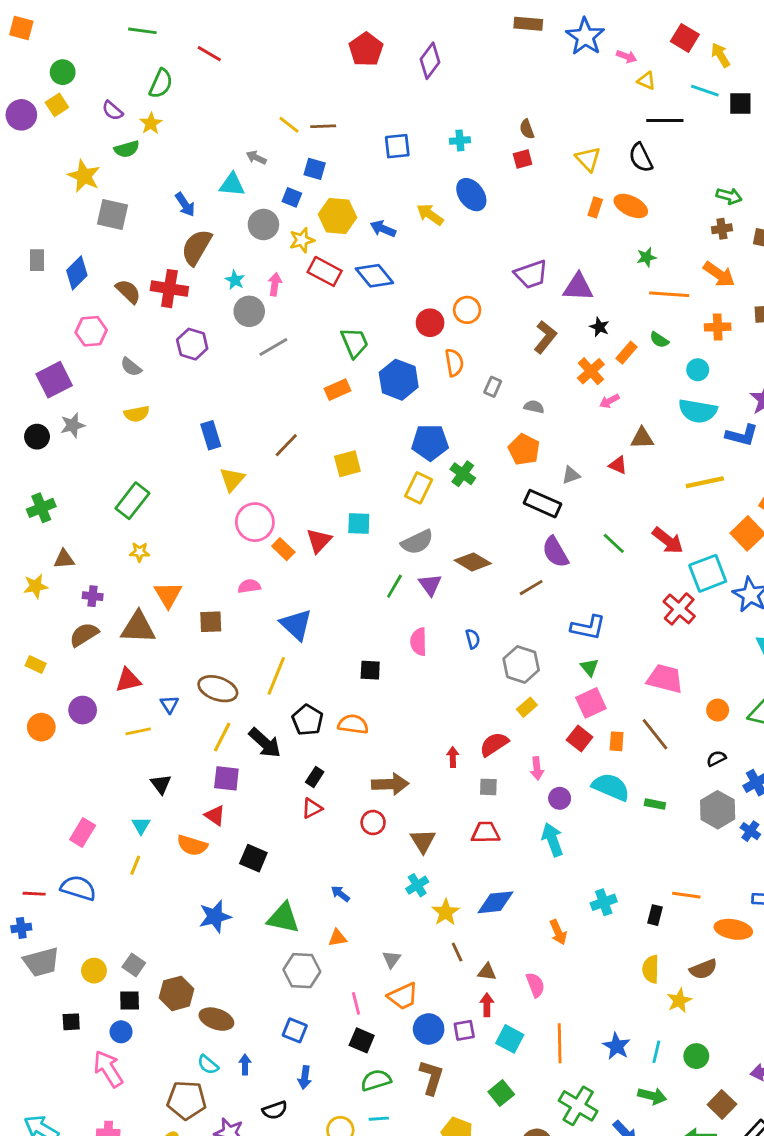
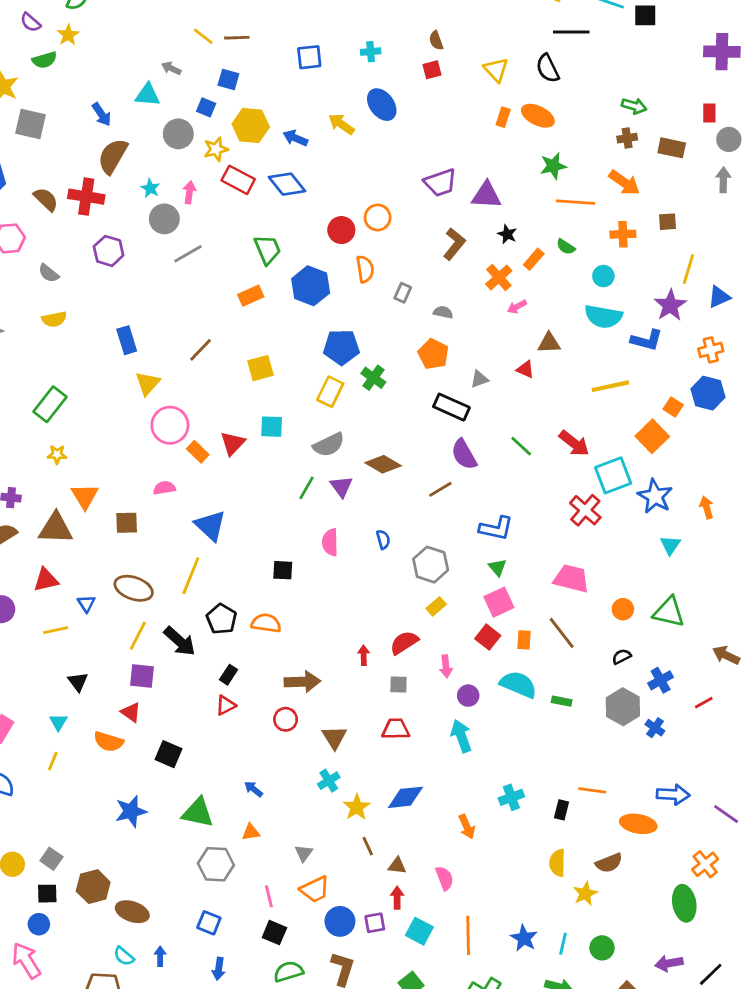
green star: (646, 257) -> (553, 166), size x1.4

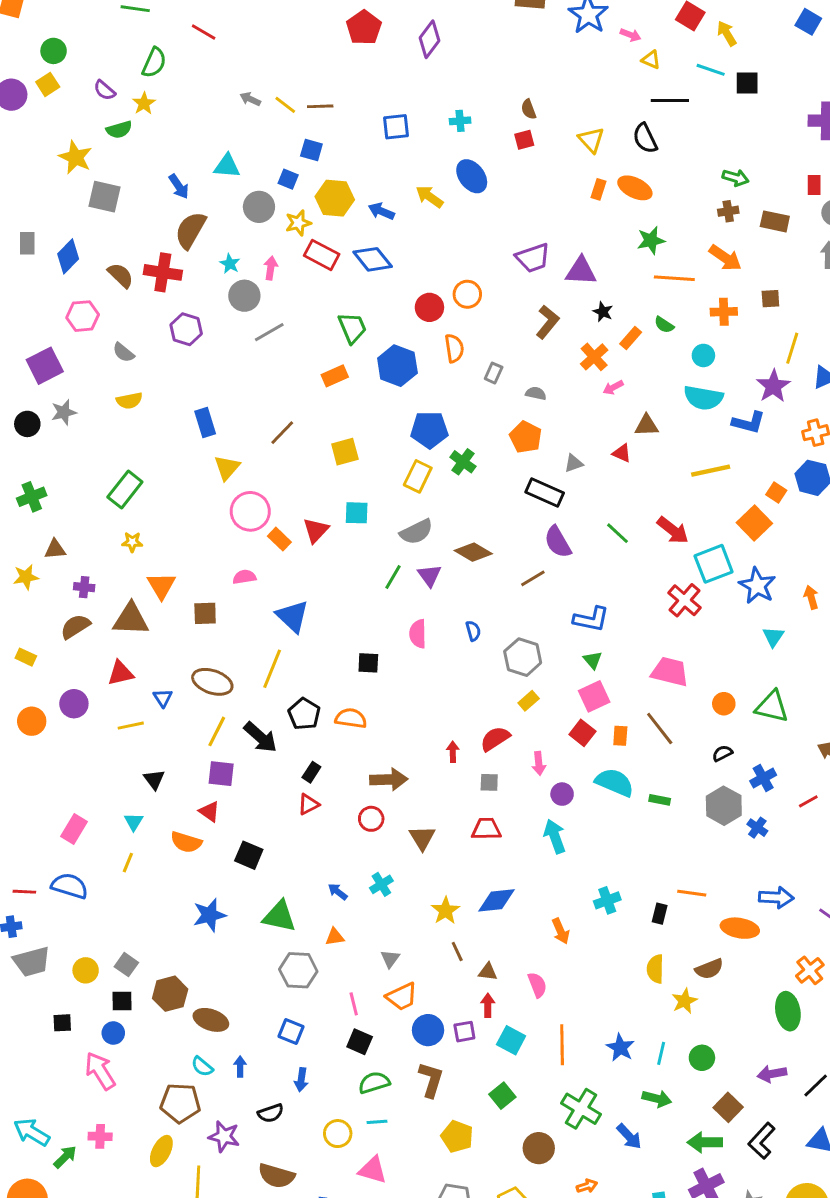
gray arrow: (171, 68) -> (250, 99), moved
cyan cross: (329, 781) -> (381, 884), moved

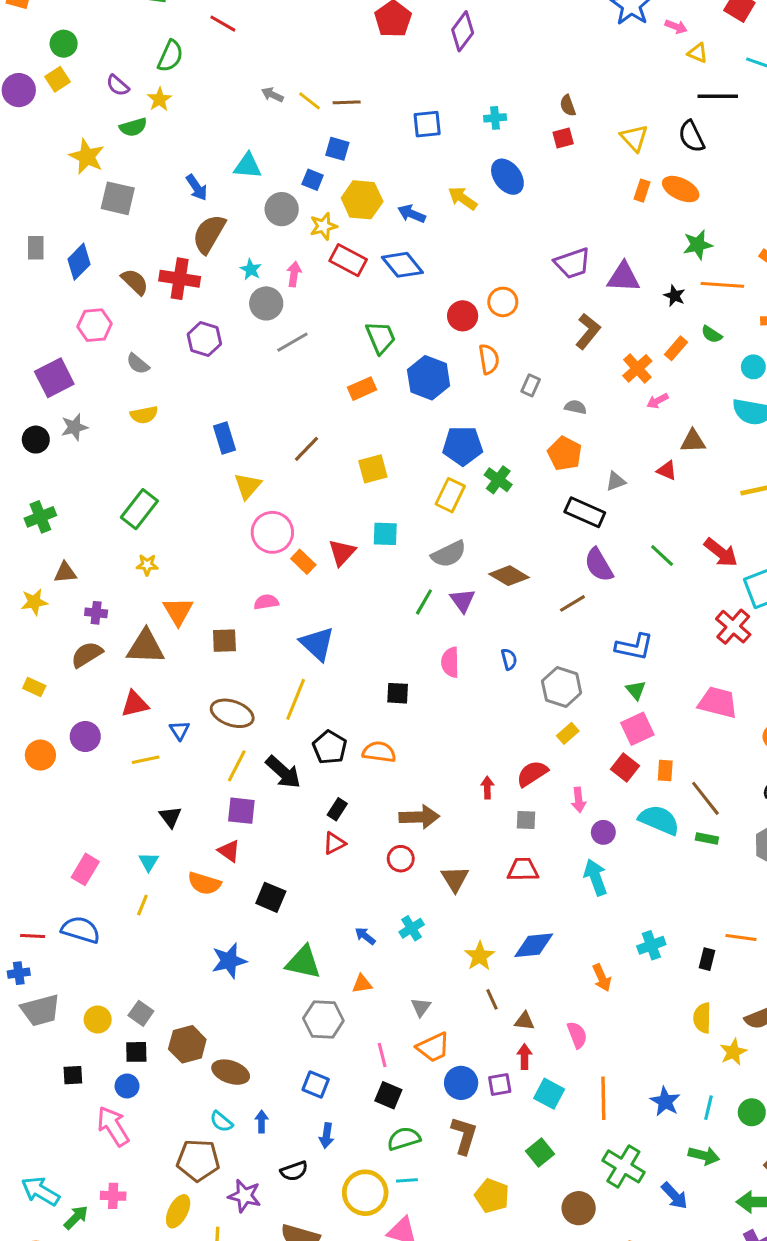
black star: (603, 312) -> (674, 296), moved
brown line: (660, 728) -> (705, 798), moved
yellow circle: (338, 1134) -> (365, 1193), size x1.5

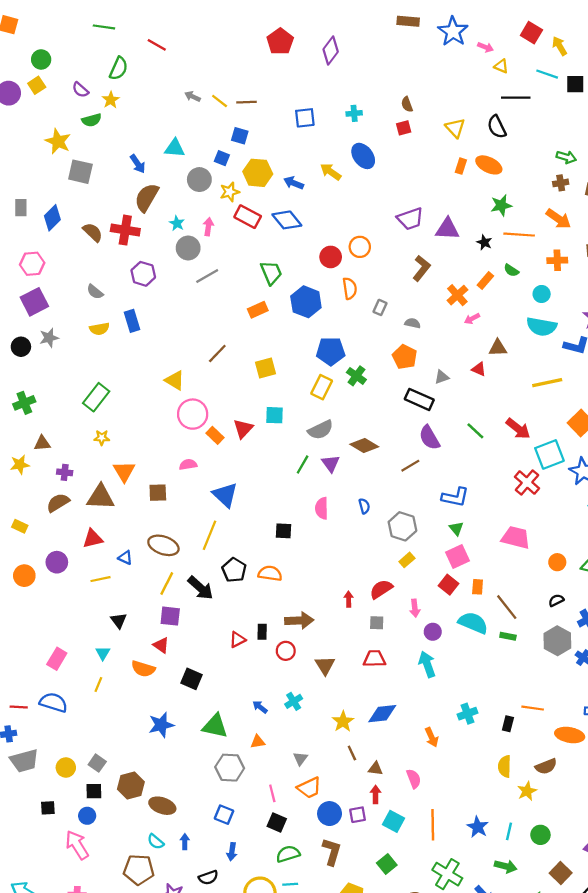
pink hexagon: (95, 325) -> (32, 264), moved
blue rectangle: (224, 438) -> (132, 321), moved
yellow triangle: (248, 486) -> (175, 380), turned -40
blue triangle: (180, 730) -> (125, 558), turned -32
black rectangle: (337, 809) -> (262, 632), moved, turned -32

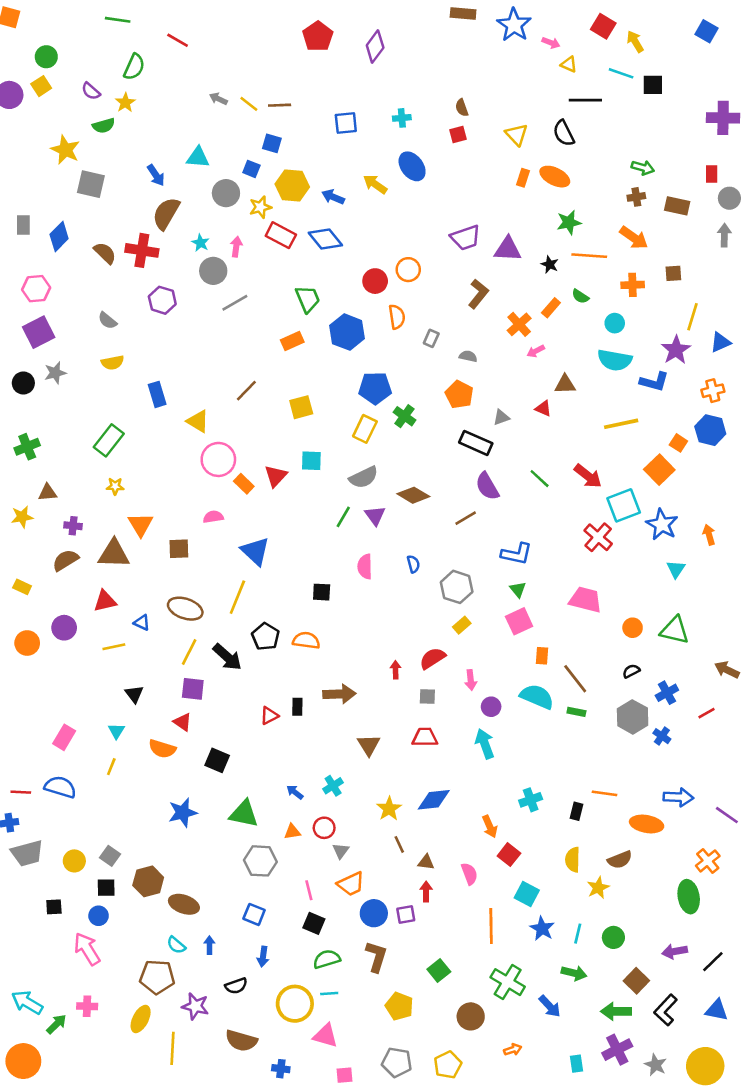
blue rectangle: (132, 321) -> (157, 394), moved
red square: (448, 585) -> (509, 855), moved
red circle: (286, 651) -> (324, 828), moved
cyan square: (393, 821) -> (527, 894), moved

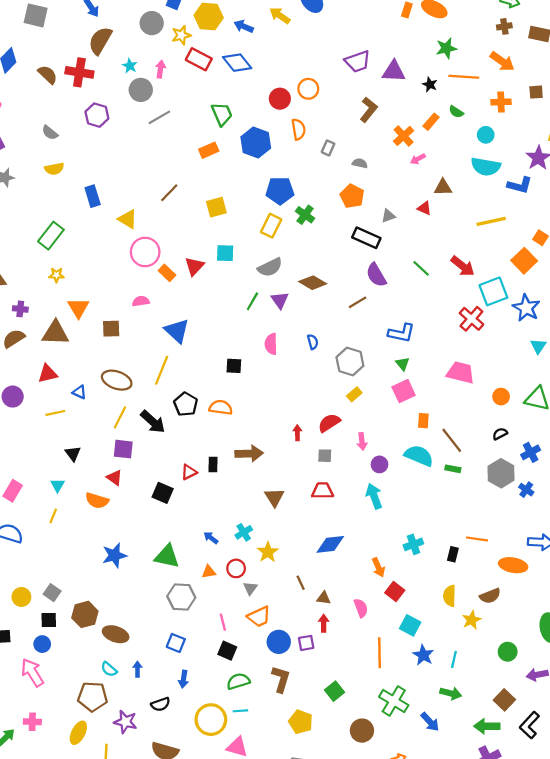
black square: (217, 760) -> (163, 493), moved
yellow star: (389, 809) -> (268, 552), moved
green circle: (613, 937) -> (508, 652), moved

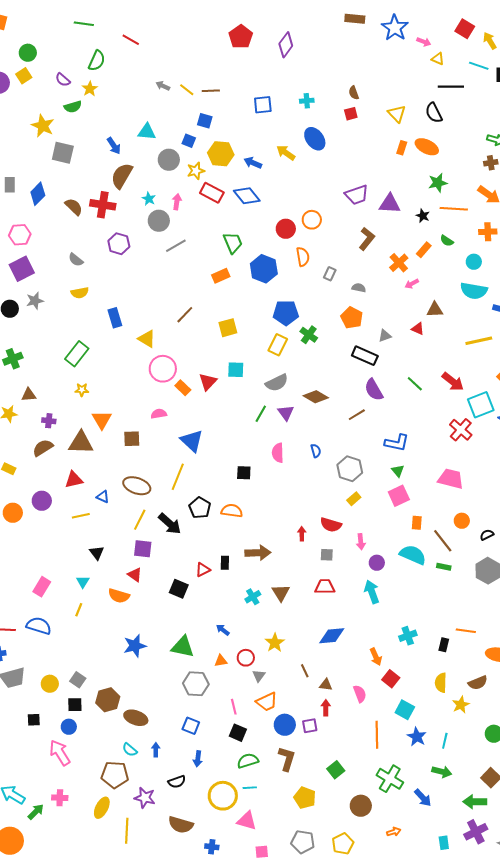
orange circle: (501, 397) -> (462, 521), moved
red semicircle: (329, 423) -> (331, 525), turned -130
cyan cross: (244, 532) -> (253, 597), moved

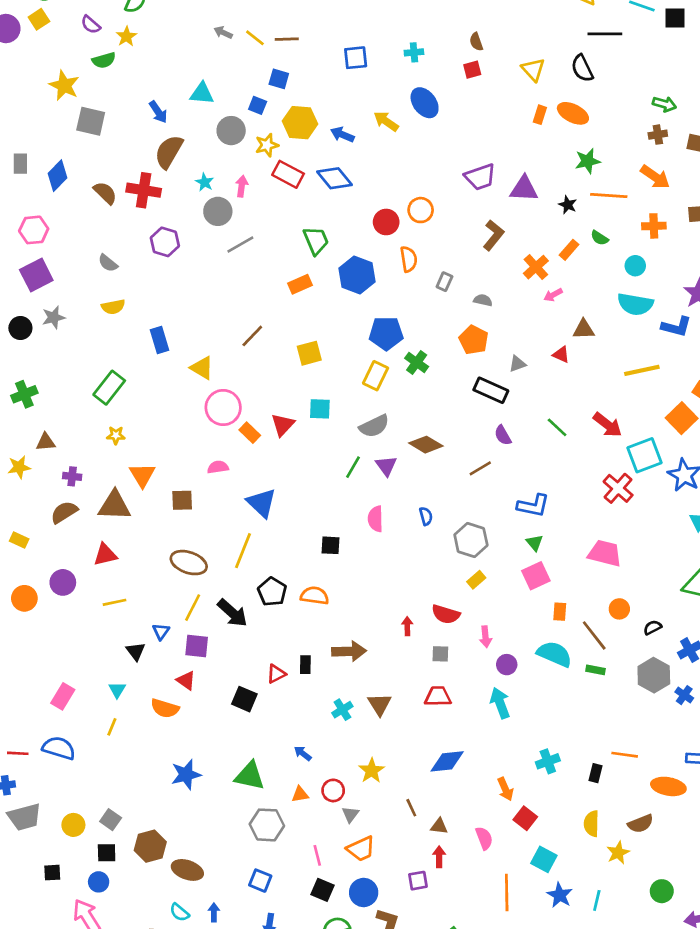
purple semicircle: (374, 390) -> (503, 435), size x0.7
blue triangle: (103, 497) -> (161, 631), moved, turned 40
blue circle: (285, 725) -> (364, 892), moved

